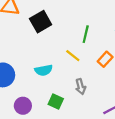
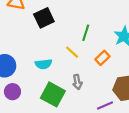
green square: (56, 102) -> (53, 94), size x1.6
purple circle: (23, 106) -> (12, 92), moved

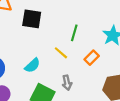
black square: (44, 18) -> (32, 19), turned 36
cyan semicircle: (43, 64) -> (32, 65), turned -35

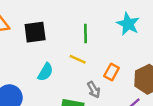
orange rectangle: (92, 58) -> (112, 72), moved
cyan semicircle: (32, 65) -> (45, 72), moved

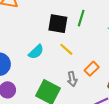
black square: (35, 32) -> (58, 24), moved
green line: (86, 33) -> (81, 18), moved

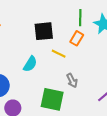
green line: (81, 18) -> (80, 18), moved
orange rectangle: (92, 69) -> (77, 38), moved

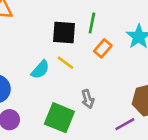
green line: (80, 18) -> (92, 23), moved
yellow line: (59, 54) -> (65, 63), moved

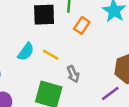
yellow line: (65, 63) -> (51, 55), moved

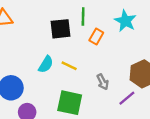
gray arrow: (73, 74) -> (103, 82), moved

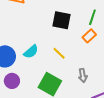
green line: (83, 16) -> (92, 17), moved
cyan semicircle: (46, 64) -> (31, 52), moved

